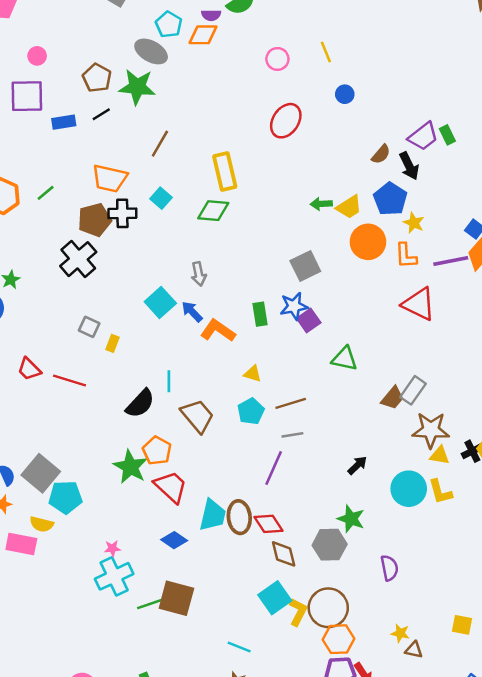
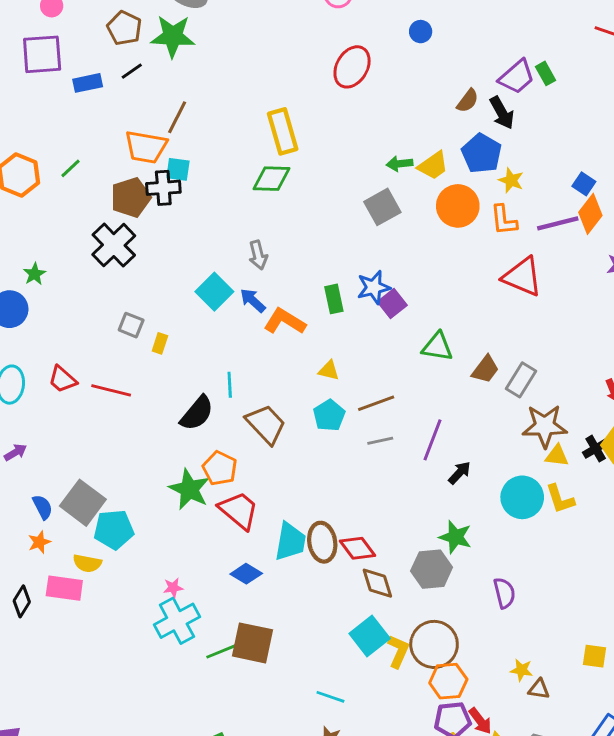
brown line: (160, 144) -> (177, 117), moved
cyan square: (161, 198) -> (178, 169), moved, turned -30
gray square: (305, 266) -> (382, 207), moved
brown trapezoid: (393, 398) -> (485, 369), moved
purple line: (274, 468) -> (432, 440), moved

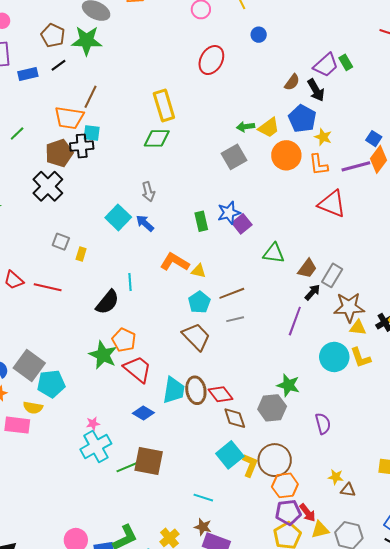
orange L-shape: (285, 321) -> (175, 262), moved
brown trapezoid: (266, 424) -> (196, 337), moved
purple line: (432, 440) -> (295, 321), moved
black arrow: (459, 473) -> (312, 292), moved

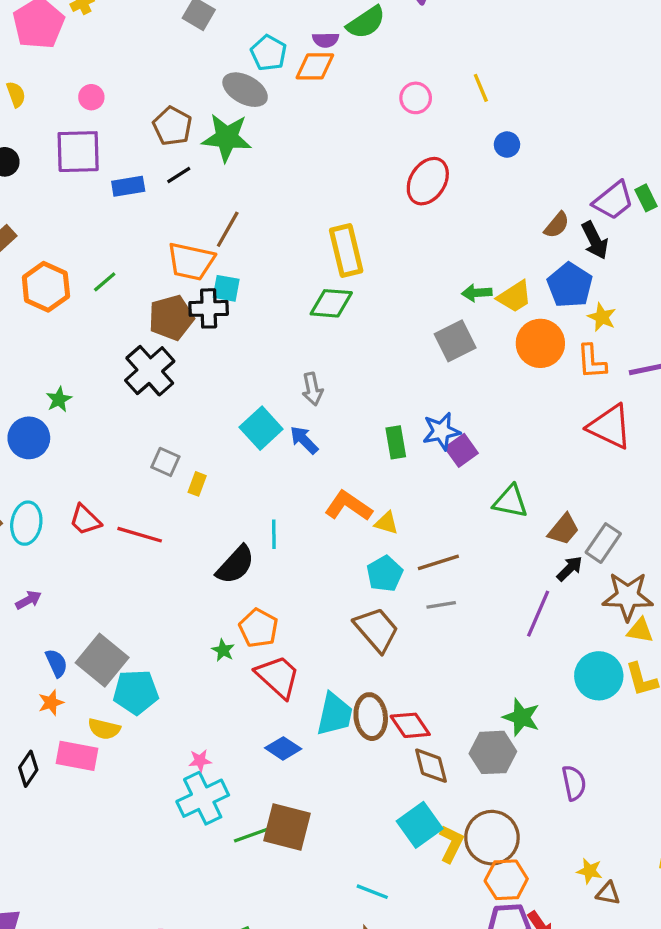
green star: (103, 355) -> (223, 650), size x0.5

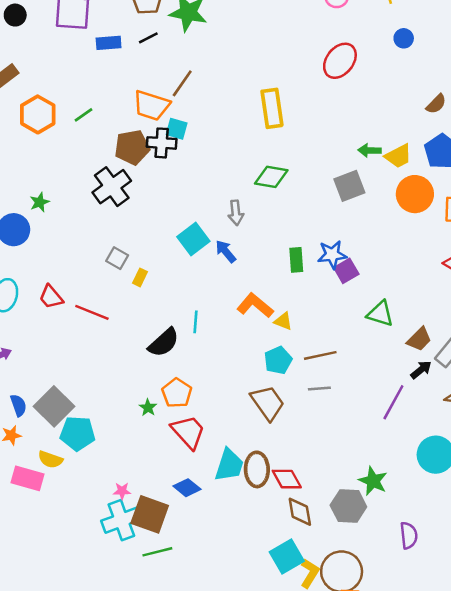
green diamond: (331, 303) -> (271, 177), moved
brown square: (287, 827) -> (150, 514), moved

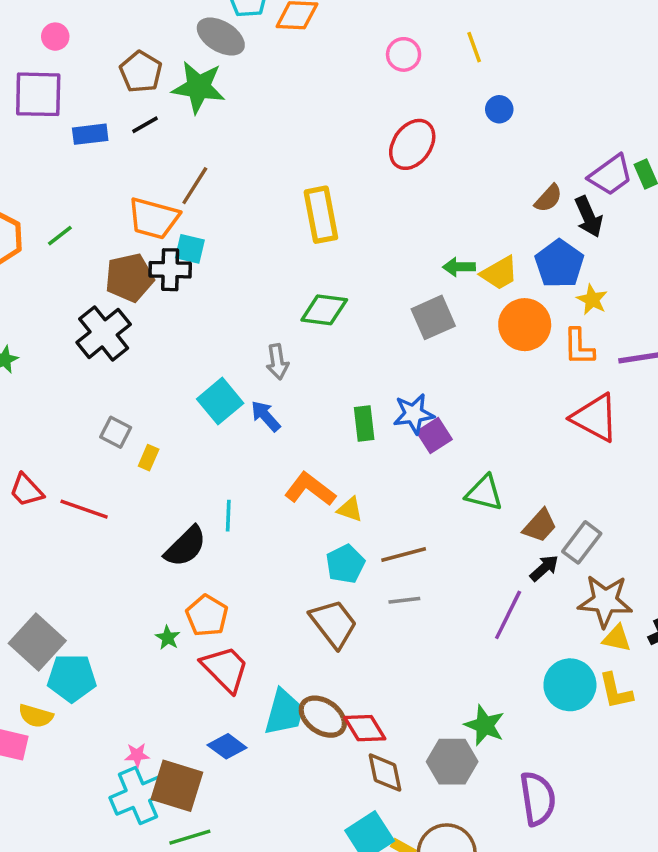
brown ellipse: (257, 469) -> (323, 717), turned -52
purple semicircle: (409, 535) -> (538, 799), size x1.4

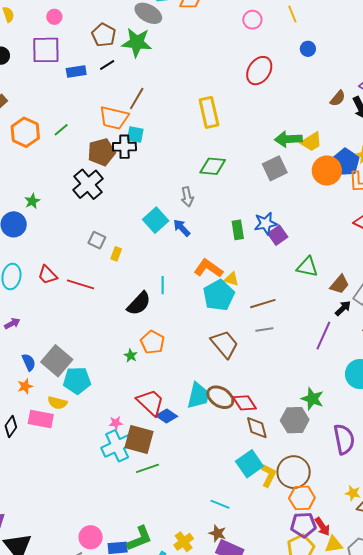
blue pentagon: (559, 264) -> (346, 162), moved
green arrow: (459, 267) -> (288, 139), size x1.5
cyan pentagon: (345, 564) -> (219, 295), moved, size x1.4
red trapezoid: (225, 669) -> (150, 402), moved

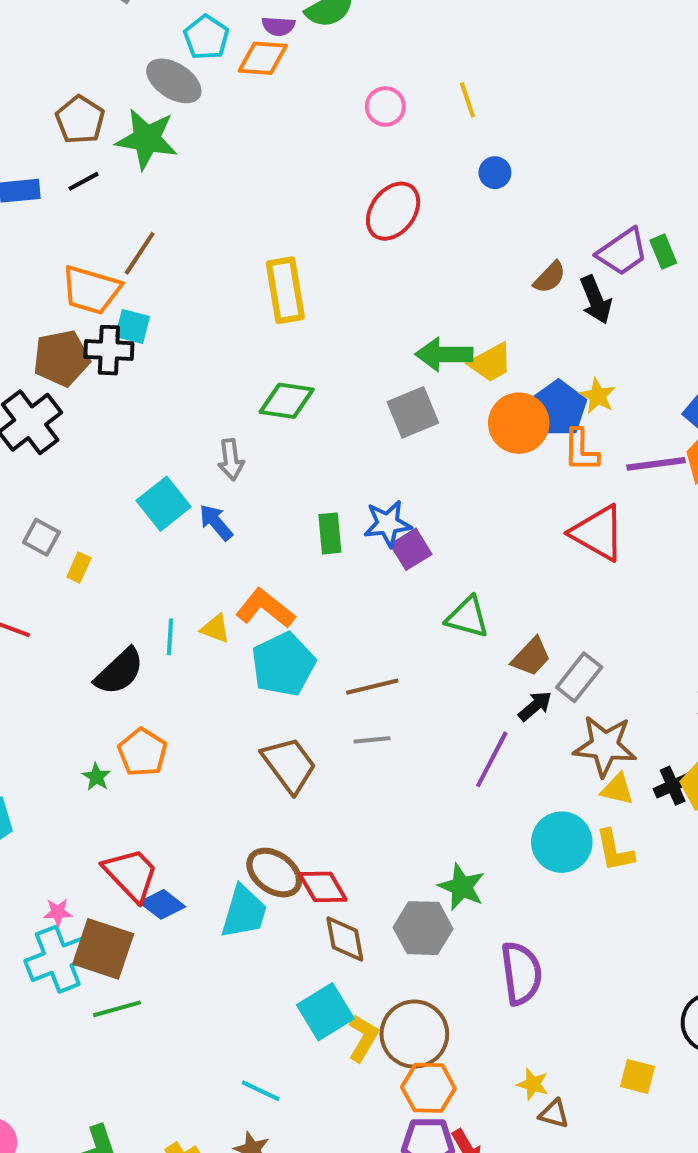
yellow triangle: (231, 279) -> (215, 629), moved
cyan trapezoid: (198, 396) -> (244, 912), moved

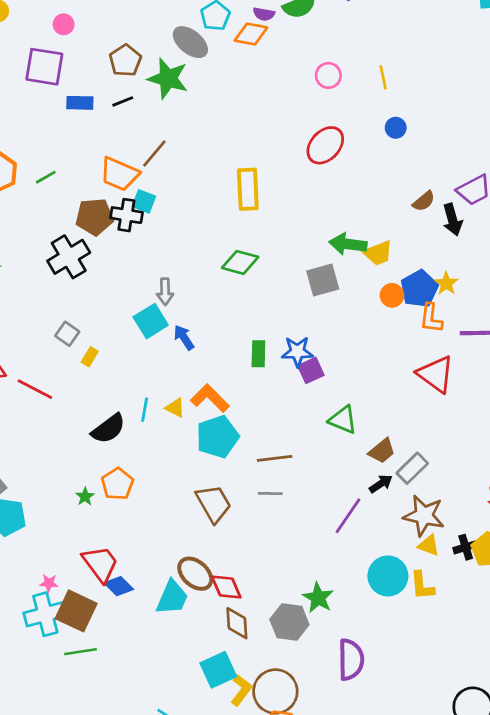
orange circle: (519, 423) -> (392, 295), size x0.6
gray arrow: (231, 460) -> (165, 292), moved

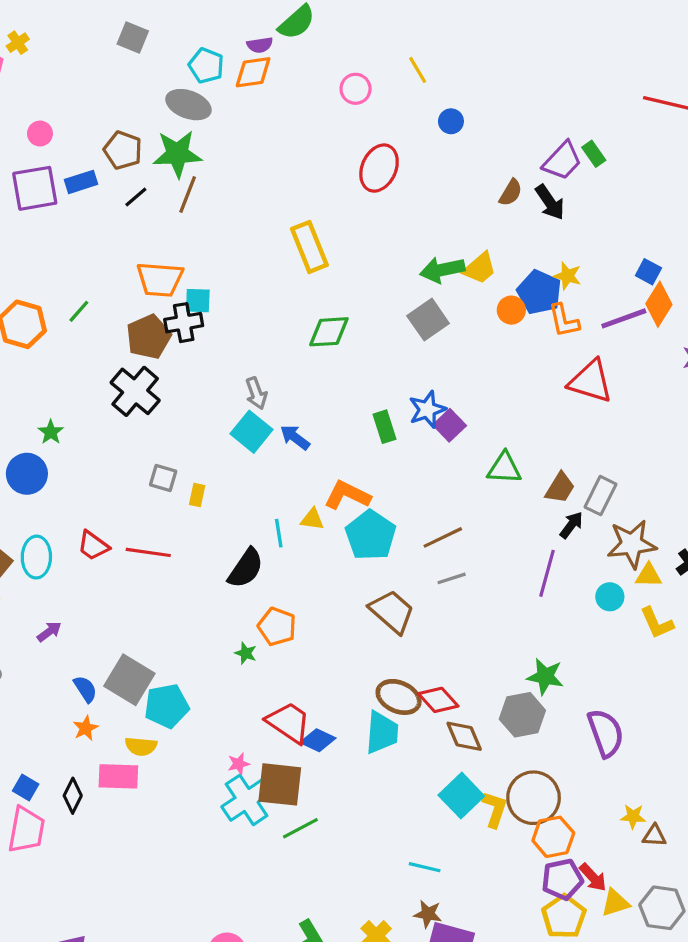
blue rectangle: (80, 103) -> (81, 182), moved
brown line: (154, 153) -> (188, 195), moved
cyan circle: (388, 576) -> (610, 597), moved, size x0.6

